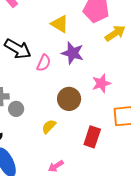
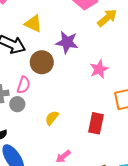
yellow triangle: (60, 24) -> (33, 24), moved
pink semicircle: (44, 63) -> (24, 85), moved
brown circle: (69, 99) -> (42, 62), moved

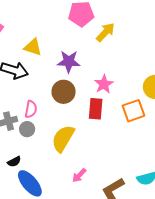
brown circle: (42, 62) -> (64, 92), moved
yellow semicircle: (52, 118) -> (63, 138), size x1.8
red rectangle: (96, 123) -> (96, 109), moved

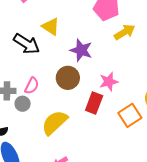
orange square: (133, 111) -> (130, 115), turned -30

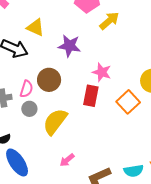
brown circle: (68, 78) -> (49, 80), moved
pink star: (109, 82) -> (102, 72), turned -30
gray circle: (23, 104) -> (29, 109), moved

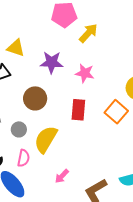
pink star: (102, 72) -> (85, 73), moved
pink semicircle: (26, 89) -> (23, 158), moved

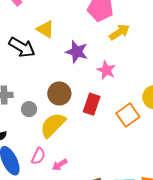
brown circle: (35, 98) -> (59, 93), moved
pink semicircle: (23, 158) -> (38, 156), moved

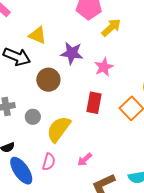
pink star: (106, 70) -> (104, 67), turned 30
brown circle: (59, 93) -> (48, 80), moved
pink arrow: (60, 165) -> (85, 160), moved

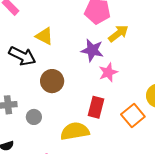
purple star: (72, 53) -> (92, 50), moved
yellow semicircle: (59, 129) -> (75, 131), moved, turned 40

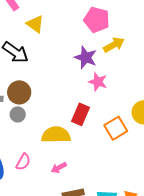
yellow triangle: (44, 36) -> (35, 24), moved
pink star: (108, 72) -> (98, 82), turned 30
brown circle: (52, 81) -> (19, 92), moved

